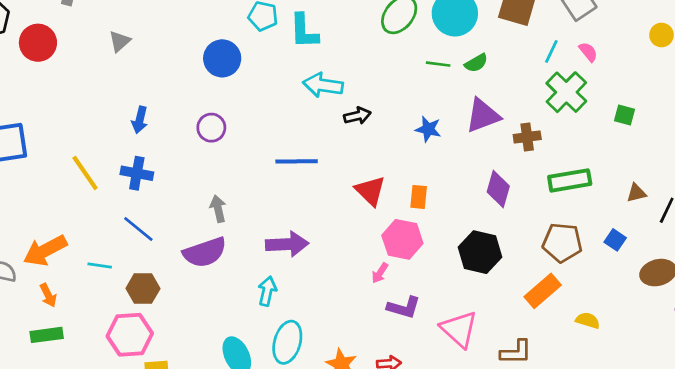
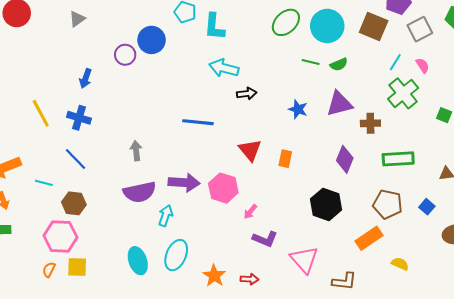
purple circle: (211, 128) -> (125, 55), moved
pink hexagon: (402, 239) -> (223, 188), moved
purple semicircle: (205, 252) -> (140, 192), moved

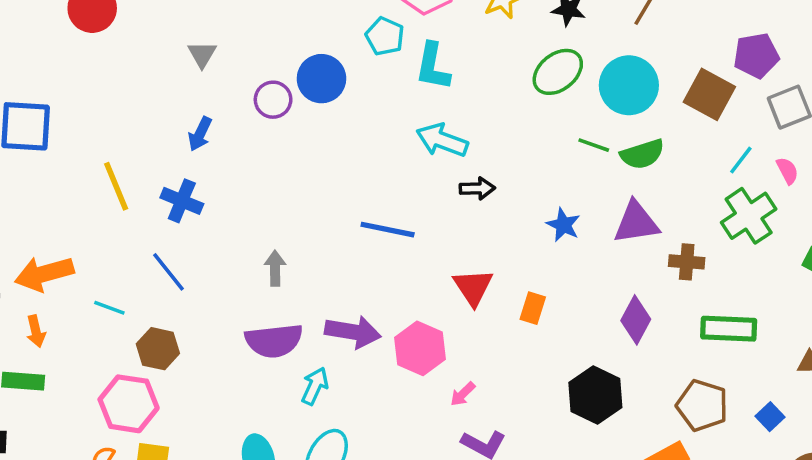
gray triangle: (77, 19) -> (202, 54), moved, turned -30
green semicircle: (339, 64) -> (642, 154), size x1.4

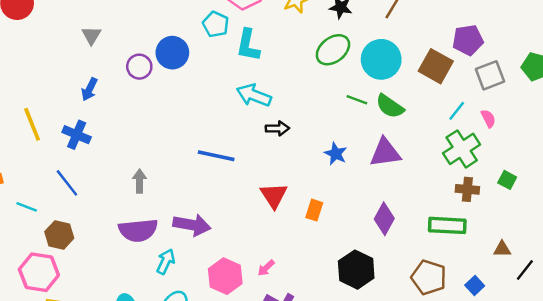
green semicircle: (642, 154) -> (390, 106), turned 52
brown cross: (687, 262) -> (467, 189), moved
pink hexagon: (420, 348) -> (225, 276), moved

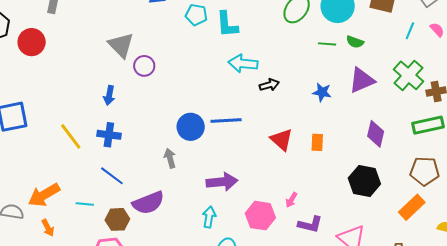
gray triangle: (91, 35) -> (121, 45), moved, size x1.6
blue circle: (172, 53) -> (191, 127), moved
green semicircle: (390, 106) -> (355, 42), size x0.7
green cross: (462, 149) -> (408, 75), moved
purple semicircle: (138, 230) -> (148, 203), moved

